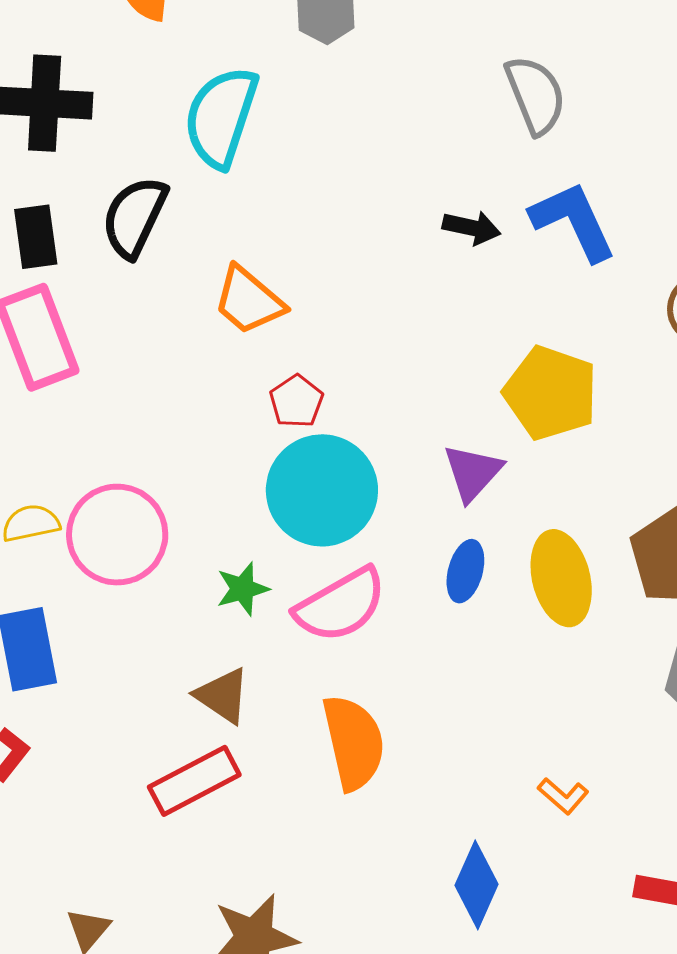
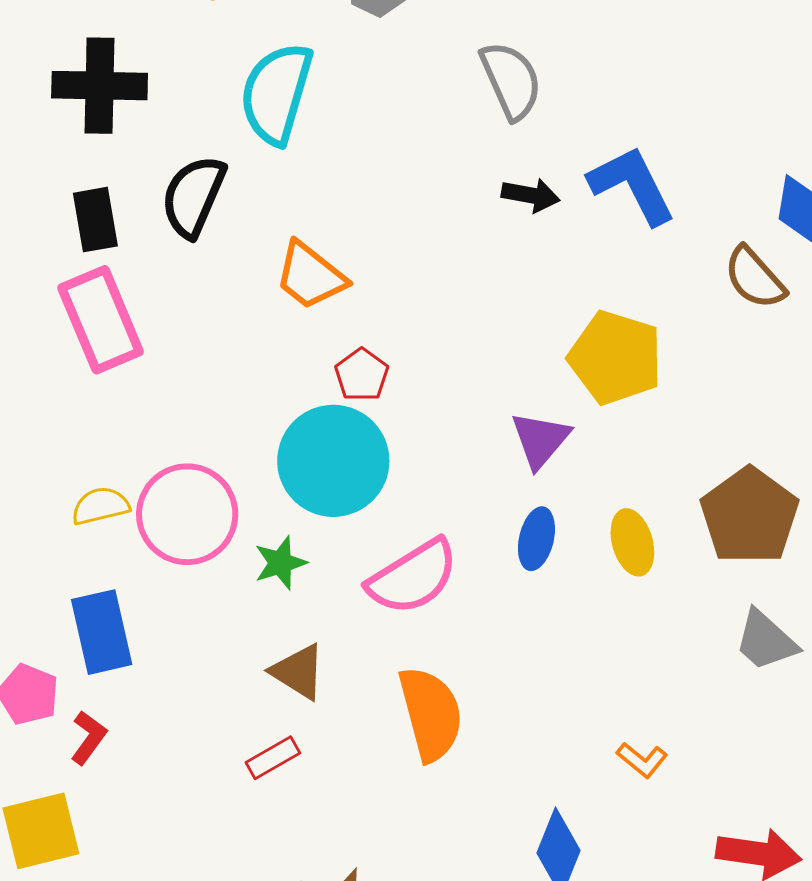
gray semicircle: (535, 95) -> (511, 80), moved
cyan circle: (322, 490) -> (333, 461), moved
yellow ellipse: (561, 578) -> (632, 542), size x0.7
green star: (243, 589) -> (280, 563), moved
red rectangle: (194, 781) -> (273, 758), size x0.6

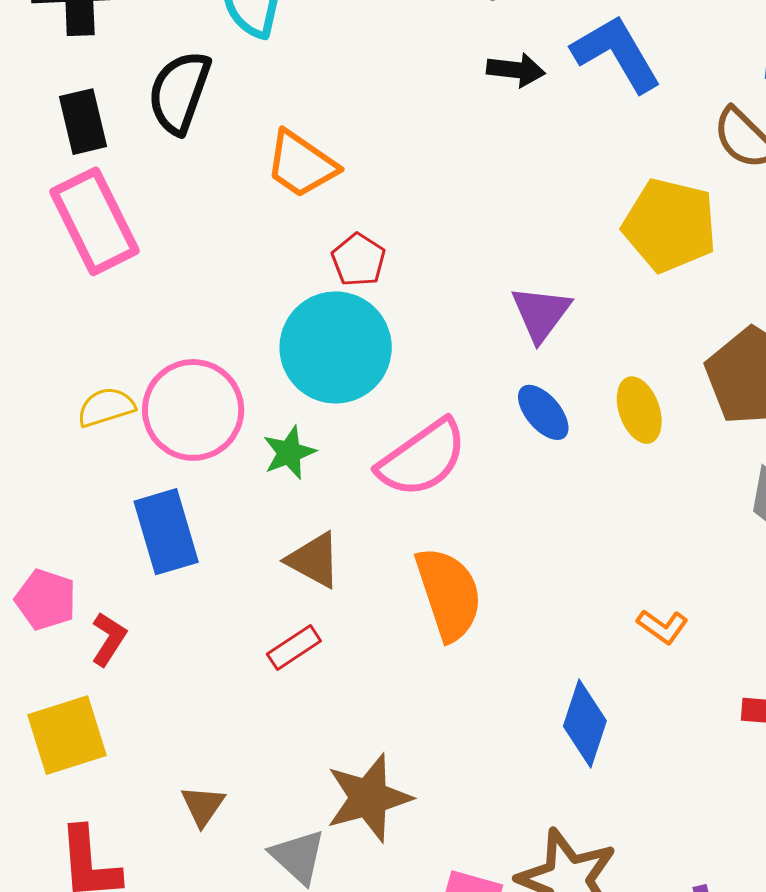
yellow pentagon: (615, 358) -> (670, 225), moved
blue ellipse: (536, 539) -> (543, 412), turned -50
blue rectangle: (102, 632) -> (166, 532), moved

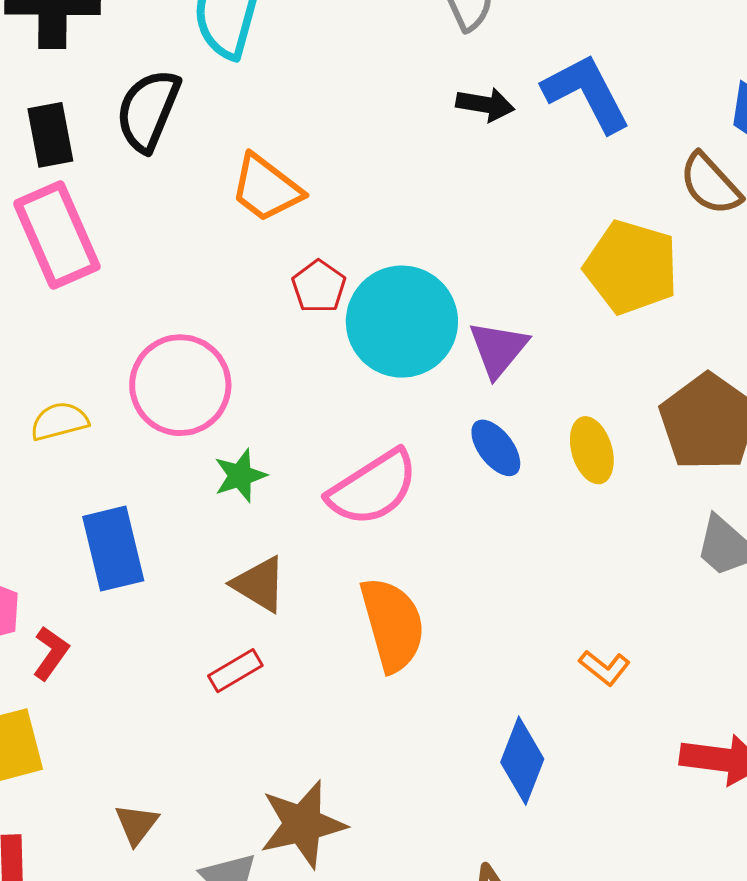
cyan circle: (336, 347) -> (402, 322), moved
pink circle: (193, 410) -> (180, 385), moved

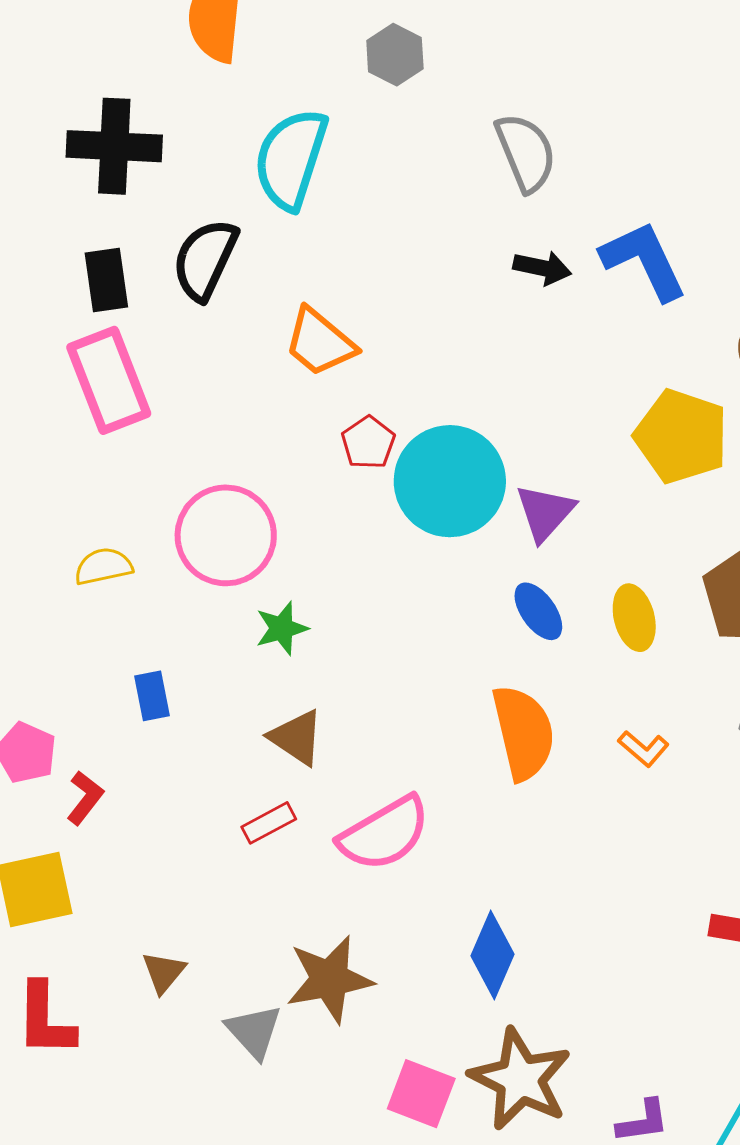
pink semicircle: (373, 488) -> (384, 834), moved
blue rectangle: (113, 549) -> (152, 696), size x0.6
orange semicircle: (393, 624) -> (523, 733), moved
orange L-shape: (605, 668) -> (644, 749), moved
blue diamond: (522, 761) -> (493, 955), moved

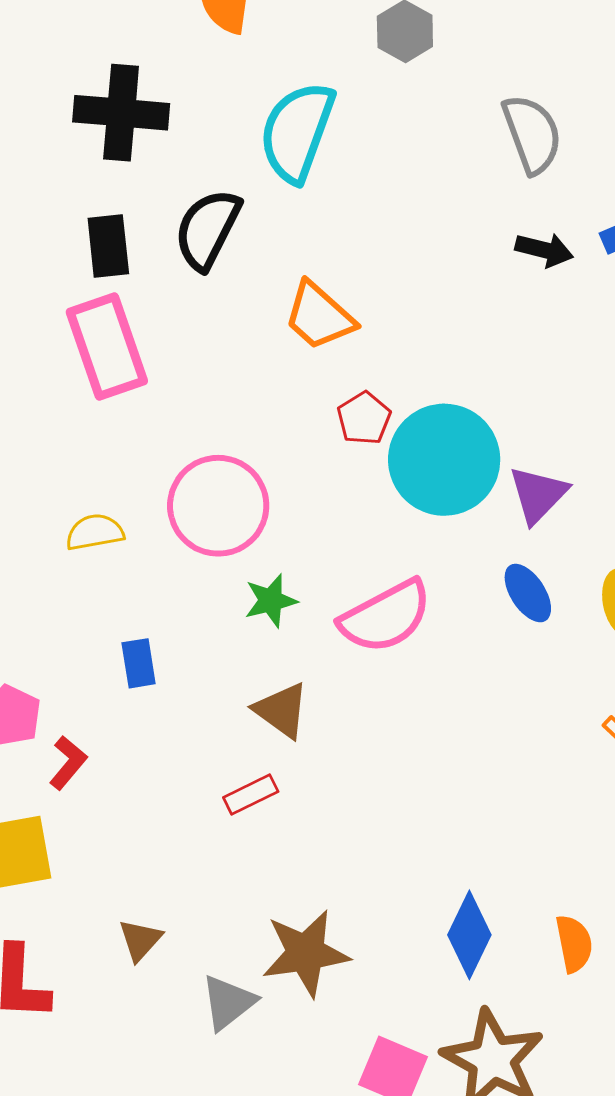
orange semicircle: (523, 733) -> (574, 944), moved, size x0.6
pink semicircle: (384, 834) -> (386, 617), moved
gray triangle: (254, 1031) -> (228, 1002), turned 32

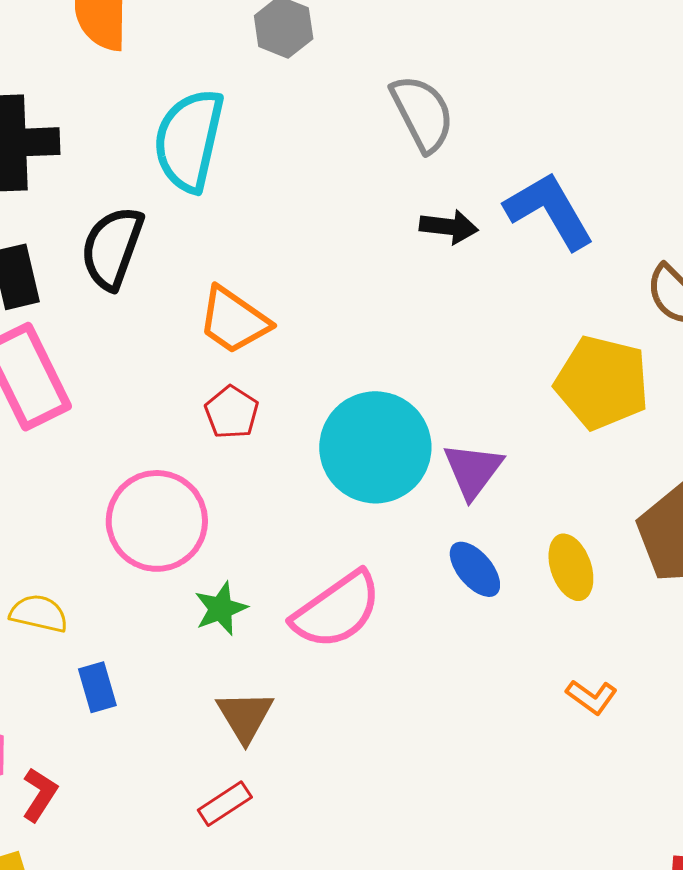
red pentagon: (364, 418) -> (232, 412), moved
yellow semicircle: (95, 532) -> (39, 613), moved, turned 30
brown triangle: (281, 710) -> (245, 716), turned 30

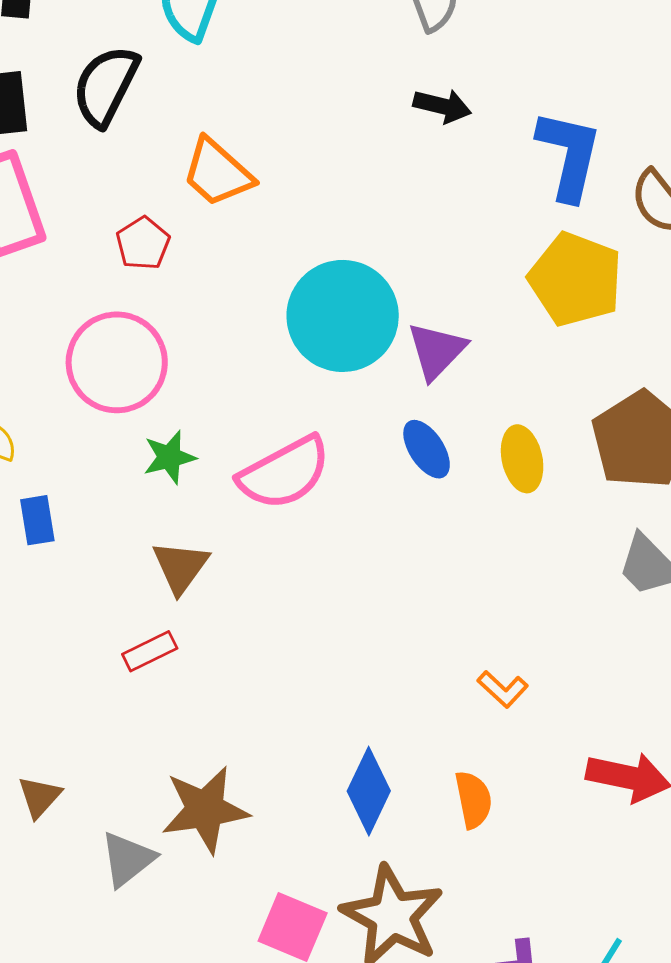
blue L-shape: (549, 211) -> (569, 155), moved, turned 36
red pentagon: (232, 412) -> (143, 243), moved
orange L-shape: (592, 697) -> (503, 689), moved

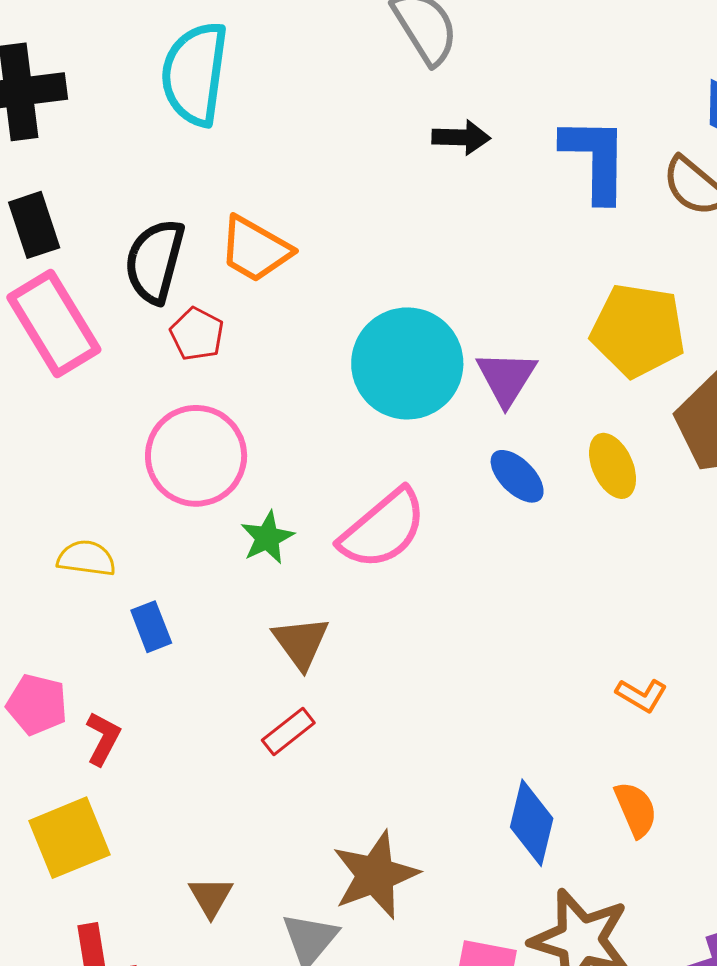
black semicircle: (106, 86) -> (155, 261), moved
yellow pentagon: (575, 279) -> (638, 330), moved

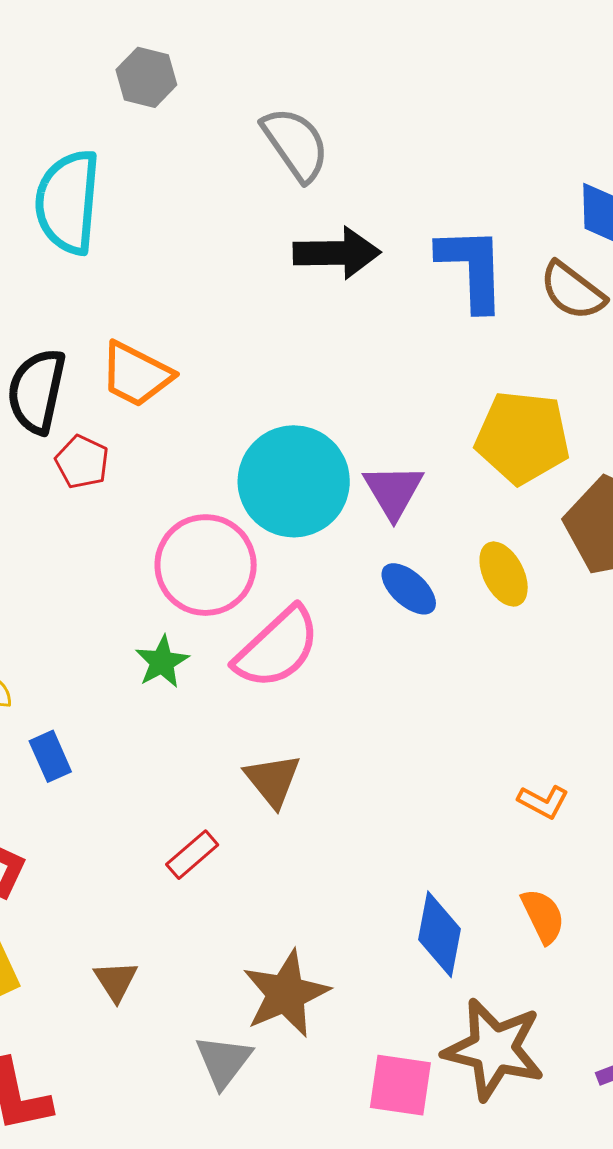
black arrow: (461, 137) -> (337, 253), size x1.5
pink circle: (196, 456) -> (206, 565), moved
brown triangle: (301, 643) -> (273, 780), moved
brown triangle: (211, 897) -> (116, 981), moved

